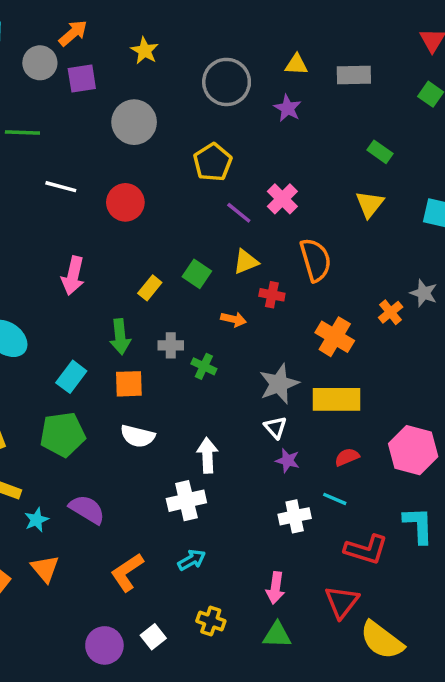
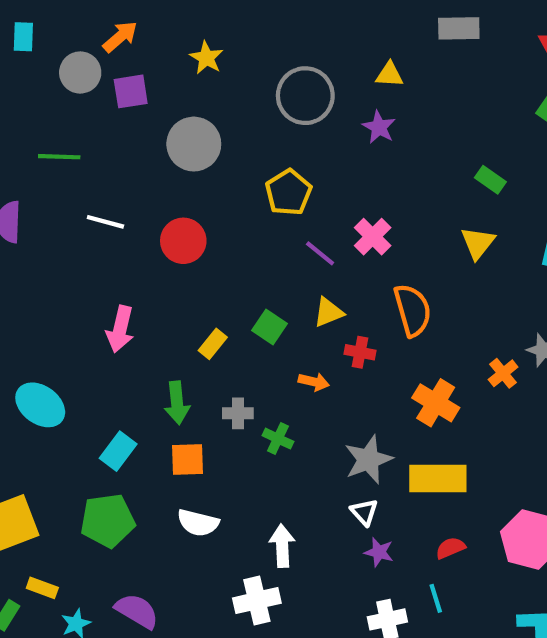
gray rectangle: (354, 75) -> (459, 28), moved
cyan line: (335, 499) -> (436, 598), turned 50

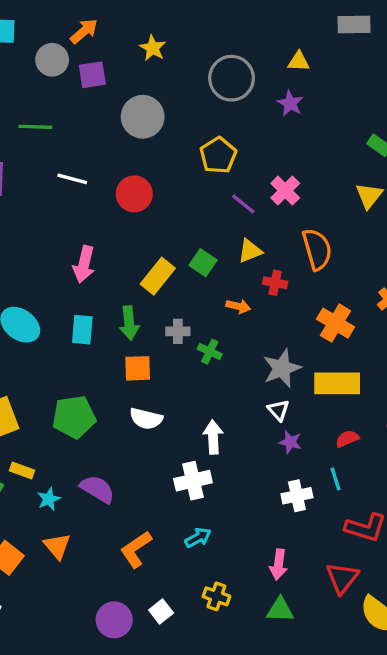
yellow rectangle: (213, 344) -> (158, 276), size x1.5
cyan rectangle: (118, 451) -> (82, 330), moved, turned -32

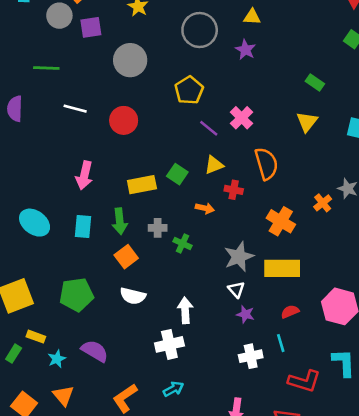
yellow rectangle: (158, 276) -> (142, 185), turned 40
orange square: (138, 368) -> (126, 257), turned -35

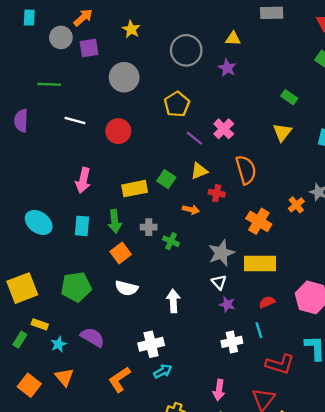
white cross: (169, 344) -> (151, 344), moved

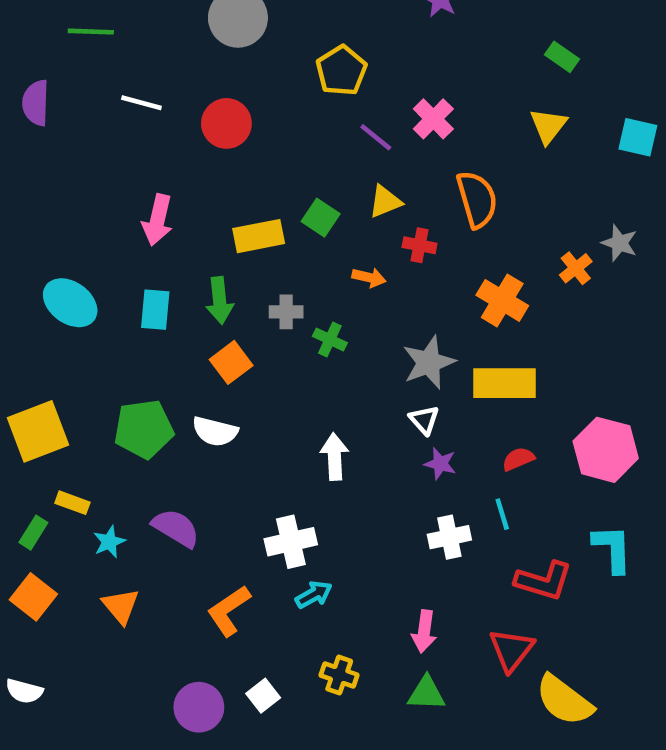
white semicircle: (126, 288) -> (215, 431), moved
orange square: (29, 385) -> (33, 597), moved

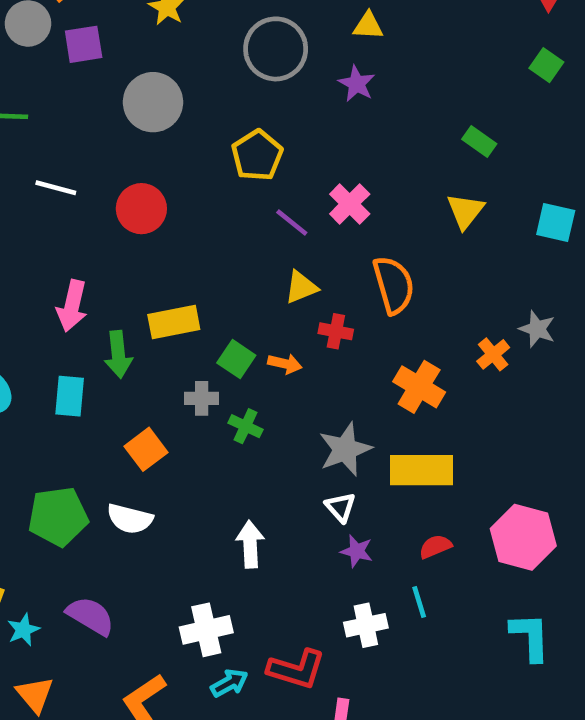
green square: (321, 218) -> (236, 359), moved
green arrow: (220, 300) -> (118, 354), moved
red L-shape: (544, 581) -> (296, 669), moved

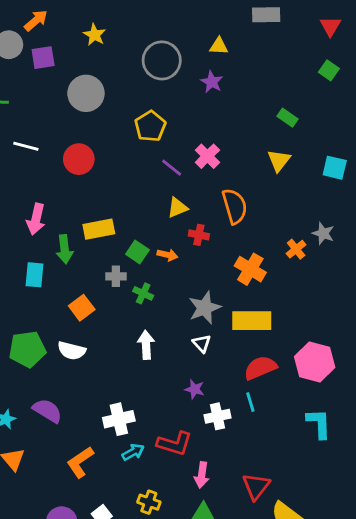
white arrow: (250, 544) -> (146, 345), moved
red semicircle: (435, 547) -> (260, 368), size x1.6
purple star: (357, 551) -> (195, 389), moved

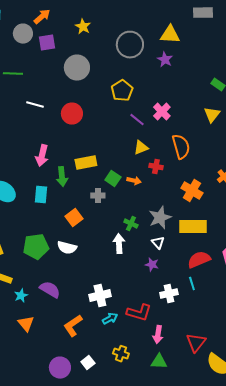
yellow triangle: (219, 46) -> (170, 35), size x1.5
green cross: (143, 293) -> (131, 224), moved
purple star: (195, 389) -> (152, 265), moved

